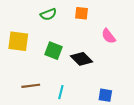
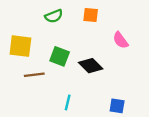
brown line: (31, 86) -> (34, 75), moved

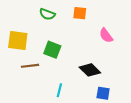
green semicircle: (54, 16) -> (47, 14), turned 42
black diamond: (91, 66) -> (90, 70), moved

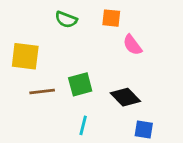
pink semicircle: (106, 35) -> (132, 45), moved
green square: (52, 50) -> (80, 84), moved, turned -36

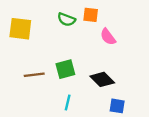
green semicircle: (66, 20) -> (66, 20), moved
yellow square: (25, 56) -> (20, 29), moved

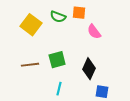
yellow square: (20, 29) -> (31, 25), moved, turned 30
black diamond: (102, 79) -> (89, 69), turned 70

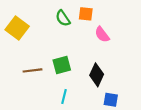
green semicircle: (58, 17) -> (63, 18), turned 35
yellow square: (31, 25) -> (17, 28), moved

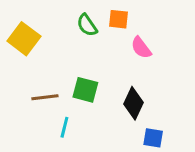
green square: (62, 65) -> (85, 90), turned 30
cyan line: (64, 97) -> (64, 127), moved

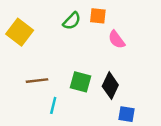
green semicircle: (87, 25) -> (72, 21), turned -102
green square: (85, 90) -> (80, 82), moved

